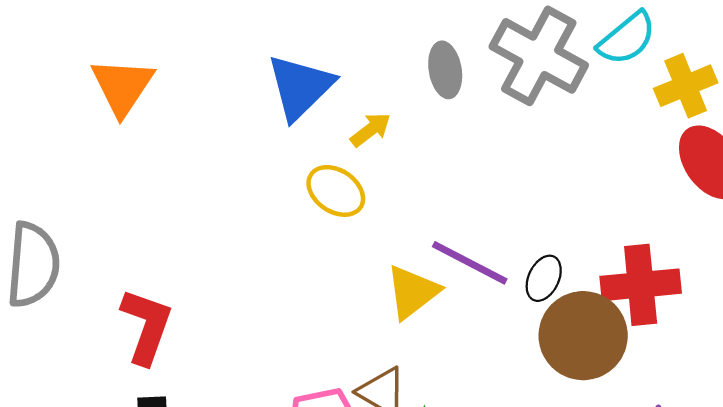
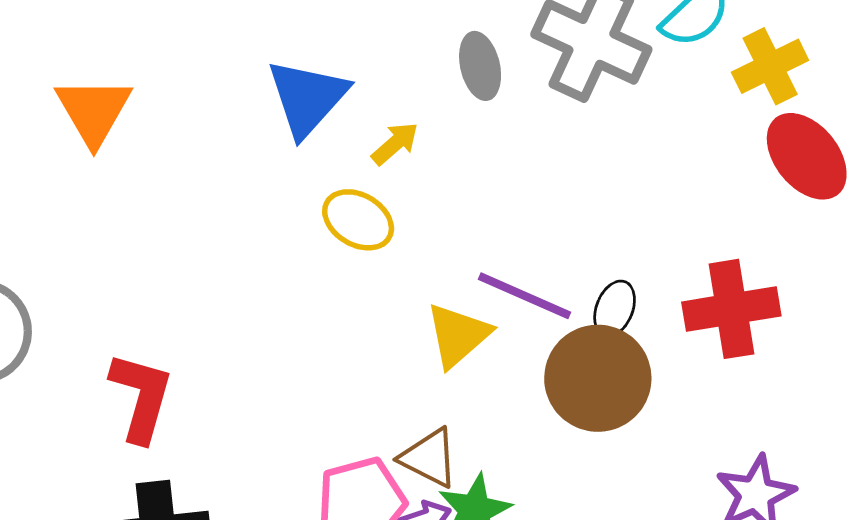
brown circle: (583, 336) -> (598, 378), moved

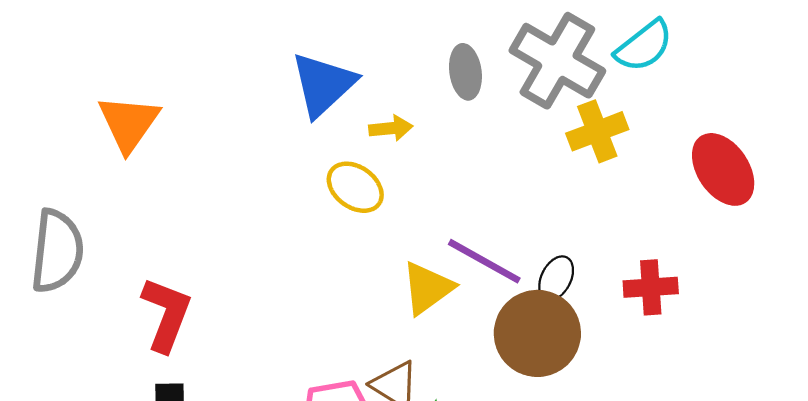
yellow cross: (770, 66) -> (597, 131), moved
orange triangle: (94, 111) -> (129, 123), moved
yellow arrow: (395, 144) -> (391, 128), turned 30
red cross: (731, 309) -> (651, 287), size x0.7

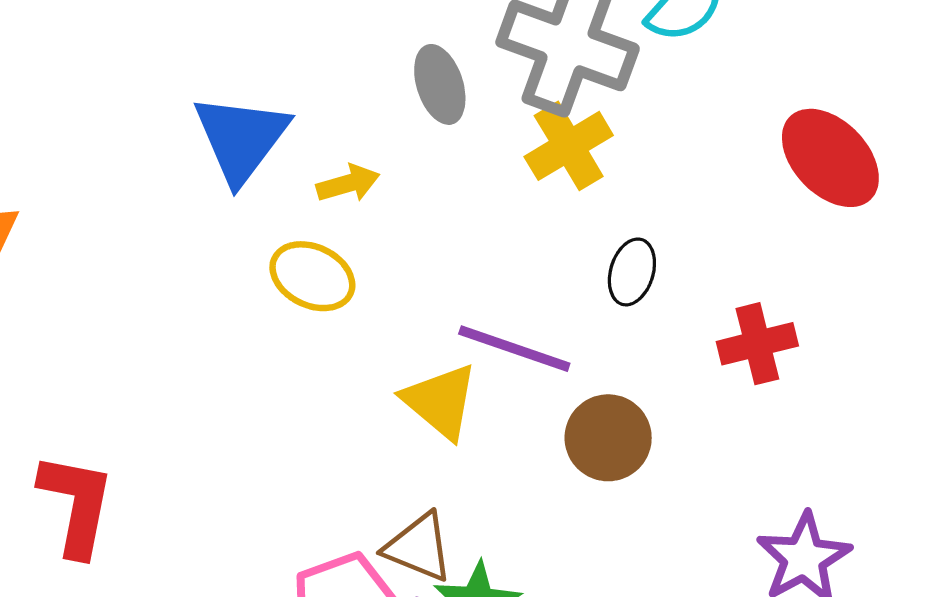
yellow cross: (597, 131) -> (569, 146), moved
black ellipse: (556, 278) -> (632, 272), moved
yellow triangle: (427, 288) -> (440, 401), turned -34
brown circle: (537, 333) -> (608, 438), size x0.7

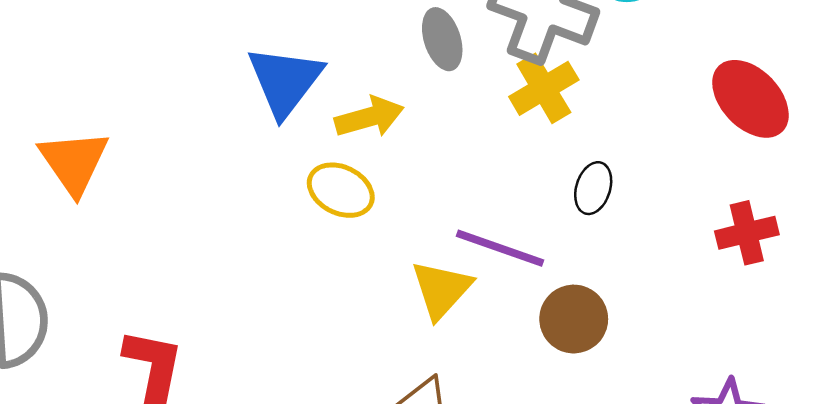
yellow arrow: (348, 183) -> (369, 117), size x1.4
red cross: (757, 344) -> (747, 233), moved
yellow triangle: (440, 401) -> (441, 289), turned 32

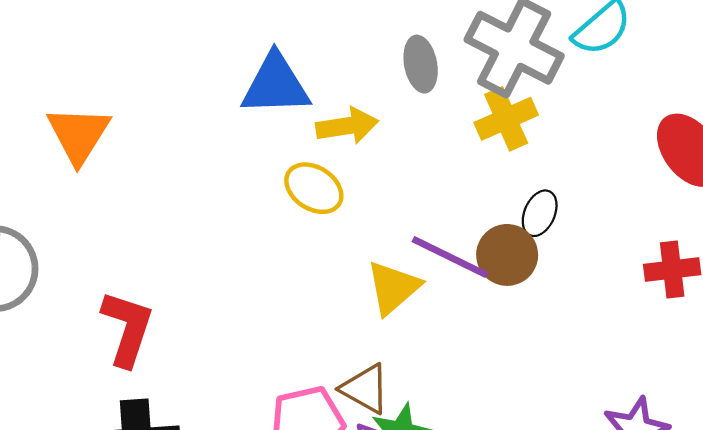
blue triangle: (285, 81) -> (276, 85), turned 44
brown circle: (574, 319) -> (507, 255), moved

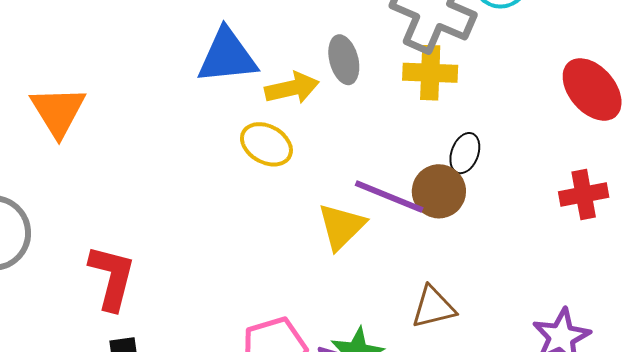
gray ellipse: (421, 64) -> (344, 60), moved
yellow cross: (506, 119) -> (430, 73), turned 30
brown triangle: (365, 389) -> (433, 307), moved, turned -39

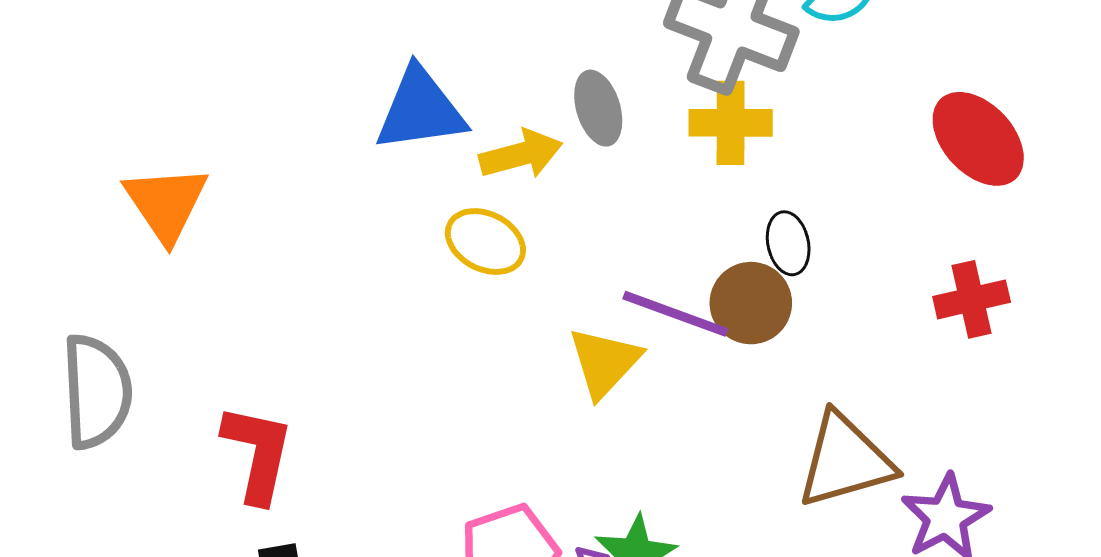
black ellipse: (465, 153) -> (788, 243), turned -30
brown triangle: (433, 307) -> (845, 461), moved, size x1.5

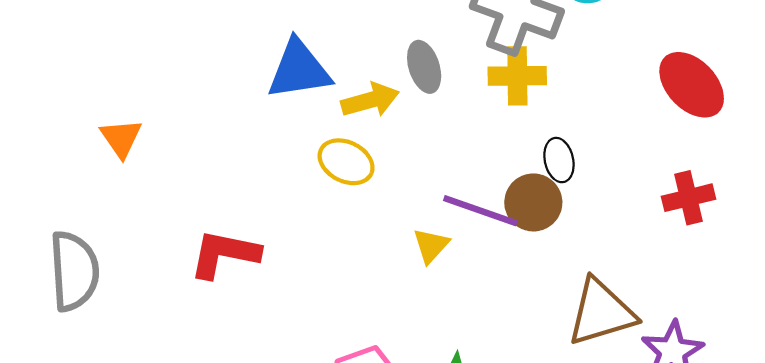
orange triangle: (166, 203) -> (121, 138), size x0.7
yellow triangle: (604, 362) -> (431, 246), size x0.7
red L-shape: (258, 453) -> (224, 254), moved, turned -90

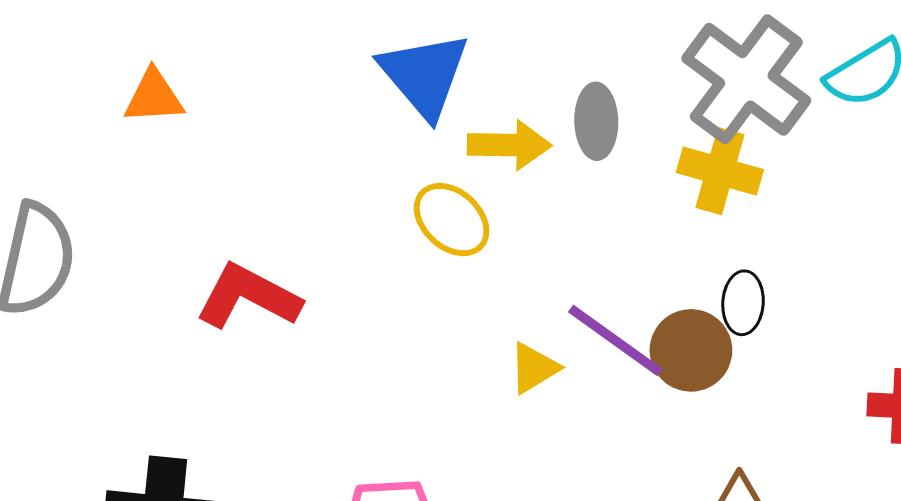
blue triangle: (299, 70) -> (424, 75), turned 42
orange triangle: (121, 138) -> (154, 97), turned 45

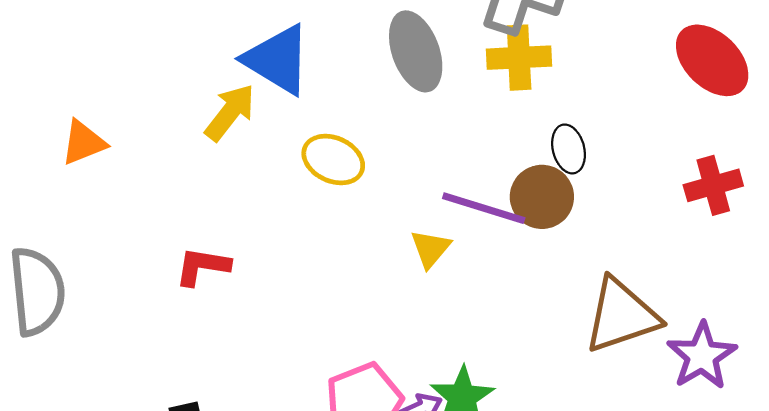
gray ellipse: (596, 121) -> (416, 51), size x1.4
yellow arrow: (509, 145) -> (230, 112), moved, turned -34
red L-shape: (248, 297) -> (202, 266), size x0.7

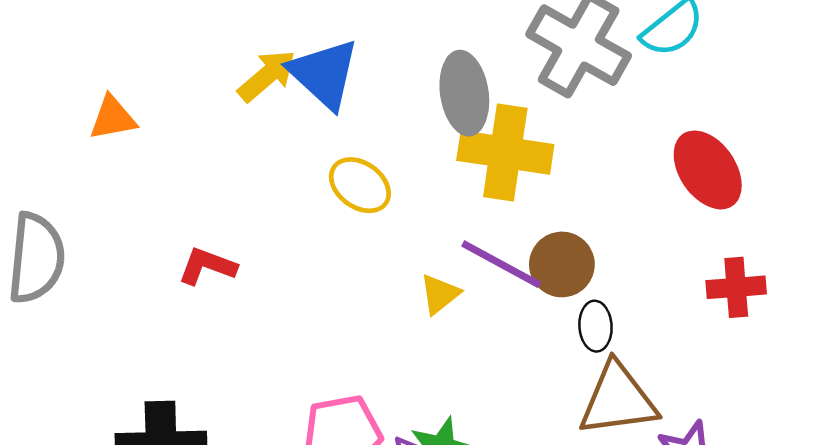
yellow cross: (519, 58) -> (505, 152), moved, size x1.4
red ellipse: (712, 60) -> (708, 170), moved
yellow arrow: (230, 112) -> (267, 76), moved
black ellipse: (569, 149) -> (595, 326), moved

